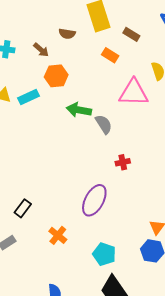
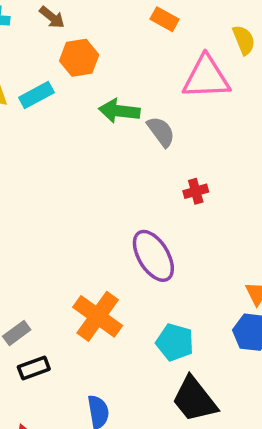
purple ellipse: (94, 200) -> (153, 256), turned -56
black rectangle: (23, 208) -> (34, 368), moved, turned 36
orange cross: (58, 235) -> (98, 316), size x1.6

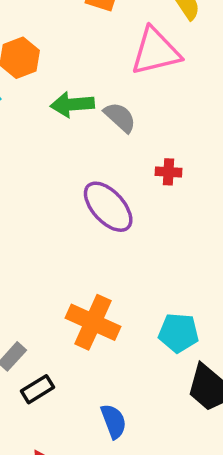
red cross: (196, 191) -> (169, 172), turned 30
purple ellipse: (153, 256) -> (108, 207), moved

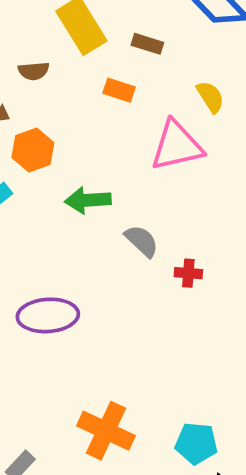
gray semicircle: (120, 117) -> (142, 241), moved
purple ellipse: (108, 207) -> (48, 315), moved, turned -52

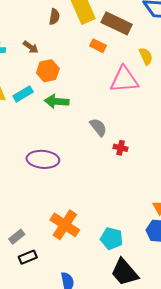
brown rectangle: (147, 44) -> (117, 23), size x1.8
brown semicircle: (34, 71) -> (54, 17), moved, turned -84
green arrow: (88, 200) -> (57, 101), moved

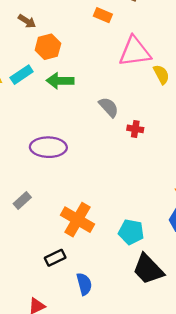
yellow semicircle: (146, 56) -> (161, 74), moved
gray rectangle: (17, 237) -> (22, 200), moved
black rectangle: (28, 257) -> (55, 258), moved

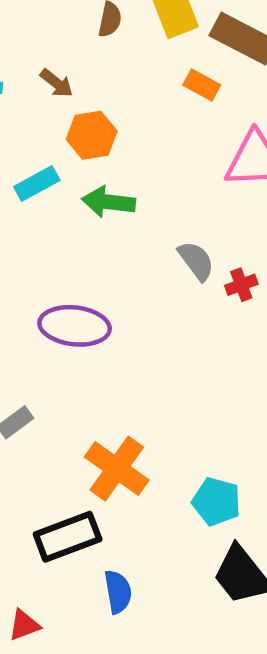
red cross: (135, 129) -> (241, 285), moved, turned -35
black rectangle: (55, 258) -> (68, 537), size x1.6

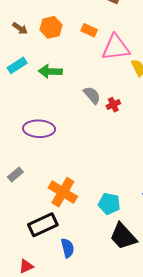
brown arrow: (57, 83) -> (20, 28), moved
orange rectangle: (202, 85) -> (89, 30), moved
orange hexagon: (92, 135) -> (51, 27), moved

